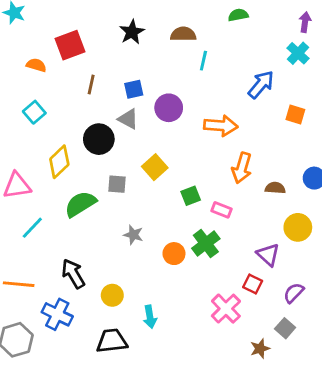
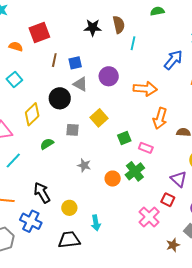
black star: (132, 32) -> (93, 28), moved, turned 30
brown semicircle: (183, 34) -> (119, 25), turned 78
blue square: (134, 89) -> (75, 63), moved
green semicircle: (80, 204) -> (47, 144), size x0.6

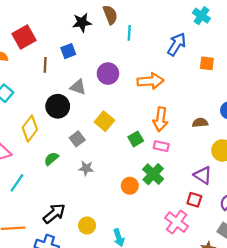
blue square: (75, 63) -> (68, 51), moved
orange arrow: (160, 118) -> (160, 119), moved
gray square: (72, 130) -> (77, 139), turned -32
gray star: (84, 165) -> (86, 168), moved
black arrow: (42, 193) -> (54, 213), turned 90

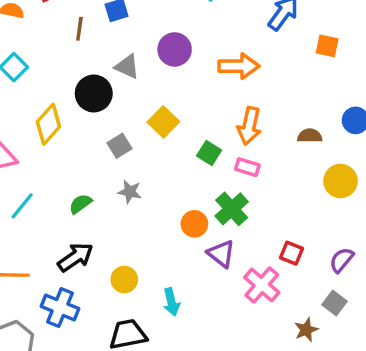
green square: (136, 139) -> (209, 153), turned -32
green semicircle: (51, 159) -> (80, 204), moved
purple triangle: (203, 175) -> (221, 254), moved

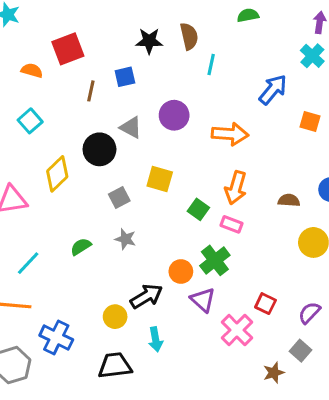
yellow square: (163, 122) -> (160, 179), turned -32
cyan line: (22, 206) -> (28, 263), moved
black arrow: (75, 257) -> (146, 296), moved

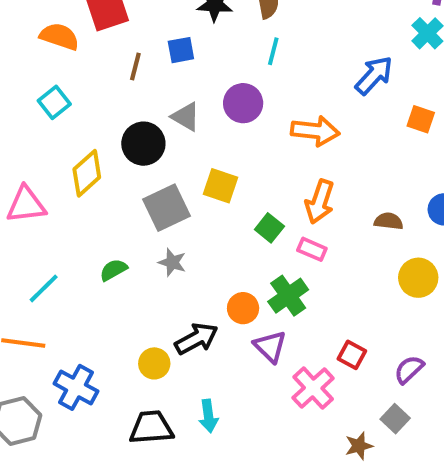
cyan line: (211, 65) -> (273, 51), moved
orange semicircle: (32, 71) -> (59, 36), size x1.4
gray square: (119, 197) -> (167, 208), size x1.6
cyan arrow: (156, 339) -> (208, 416), moved

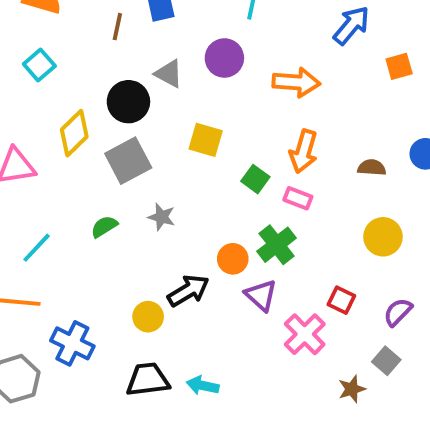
orange square: (421, 119) -> (399, 66), turned -32
gray square: (167, 208) -> (128, 161), moved
yellow circle: (418, 278) -> (383, 237), moved
cyan arrow: (208, 416) -> (203, 386), moved, turned 112

